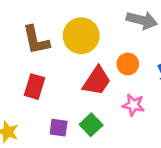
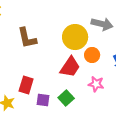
yellow circle: (81, 36) -> (75, 37), moved
red rectangle: (35, 87) -> (26, 85), moved

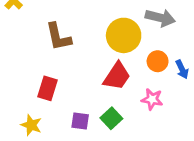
orange circle: (92, 55) -> (158, 61), moved
red rectangle: (26, 85) -> (48, 88), moved

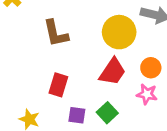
orange circle: (158, 61) -> (151, 68), moved
red rectangle: (48, 88) -> (58, 85), moved

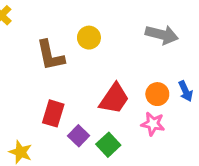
yellow circle: (119, 32) -> (89, 38), moved, size x0.6
purple square: (77, 115) -> (79, 136), moved, turned 36

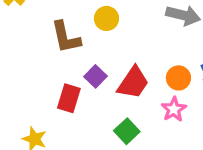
pink star: (153, 124) -> (174, 109), turned 30
purple square: (79, 136) -> (96, 76), moved

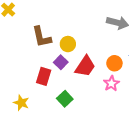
yellow circle: (106, 18) -> (68, 44), moved
green square: (127, 131) -> (65, 99), moved

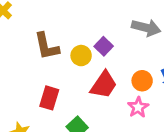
purple square: (61, 62) -> (104, 46), moved

